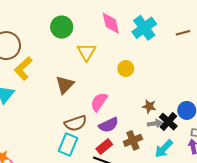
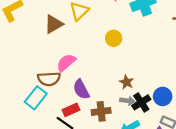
brown triangle: (65, 85) -> (54, 24), moved
pink semicircle: (99, 102) -> (66, 63), moved
purple semicircle: (109, 125) -> (81, 89), turned 72

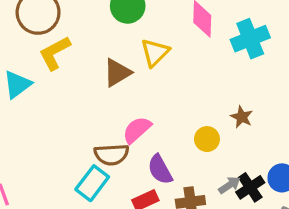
yellow circle: (114, 38) -> (207, 139), moved
brown star: (126, 82) -> (242, 117), moved
gray arrow: (127, 101) -> (229, 185), turned -40

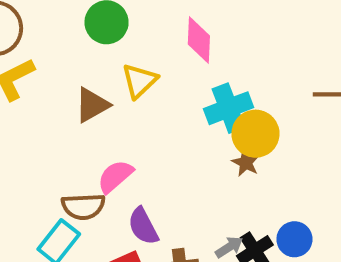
cyan cross: (250, 39) -> (229, 108), moved
yellow circle: (207, 139) -> (255, 134), moved, size x1.5

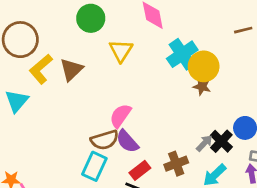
brown triangle: (92, 105) -> (71, 70), moved
purple semicircle: (143, 226) -> (127, 141), moved

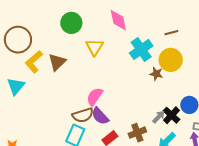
brown line: (243, 30) -> (171, 33), moved
yellow circle: (204, 66) -> (171, 60), moved

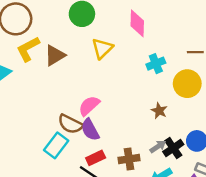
cyan cross: (141, 49) -> (156, 64), size x0.7
brown star: (156, 74) -> (159, 111), moved
brown semicircle: (83, 115) -> (70, 124), turned 30

